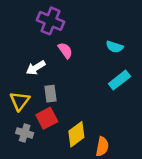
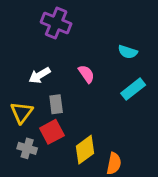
pink semicircle: (65, 50) -> (86, 74), moved

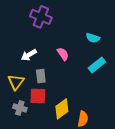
red square: (52, 132) -> (38, 96), turned 30

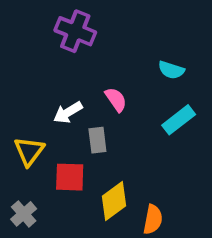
white arrow: (29, 55) -> (68, 112), moved
gray rectangle: (41, 76) -> (97, 140), moved
gray cross: (20, 108) -> (24, 214), moved, turned 32

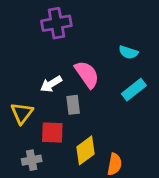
purple cross: (75, 31) -> (56, 23), turned -32
pink semicircle: (116, 100) -> (87, 74), size x1.5
gray cross: (24, 214) -> (32, 160), moved, turned 30

